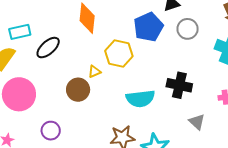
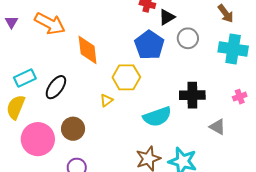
brown circle: (78, 90) -> (73, 129), moved

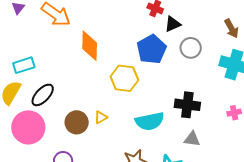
black ellipse: (56, 87) -> (43, 95), moved
yellow triangle: (106, 100) -> (101, 117), moved
gray triangle: (217, 127) -> (192, 139), moved, turned -30
brown circle: (73, 129) -> (77, 122), moved

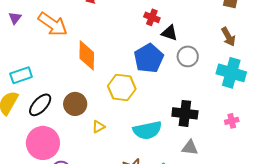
black triangle: (173, 24) -> (169, 33), turned 42
brown circle: (77, 122) -> (75, 104), moved
pink circle: (28, 127) -> (43, 143), moved

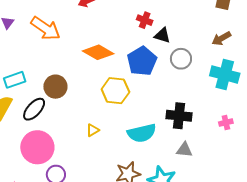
brown arrow: (228, 37) -> (221, 38), turned 90
orange diamond: (87, 55) -> (98, 52), moved, turned -60
brown circle: (75, 104) -> (55, 87), moved

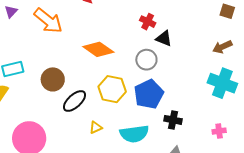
gray circle: (181, 59) -> (146, 60), moved
blue pentagon: (142, 61) -> (149, 94), moved
black ellipse: (34, 109) -> (75, 101), moved
black cross: (179, 116) -> (173, 120), size x0.7
yellow triangle: (93, 130) -> (96, 127), moved

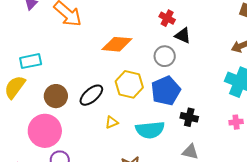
orange diamond: (98, 49) -> (117, 44), turned -32
brown circle: (53, 79) -> (56, 96), moved
pink cross: (219, 131) -> (236, 122), moved

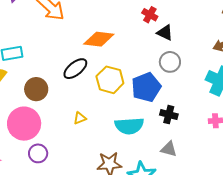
gray circle: (165, 56) -> (170, 62), moved
black ellipse: (91, 95) -> (75, 69), moved
yellow triangle: (112, 122) -> (80, 118), moved

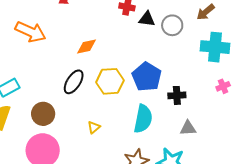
orange diamond: (99, 39) -> (86, 47), size x0.7
gray circle: (170, 62) -> (172, 25), moved
cyan semicircle: (129, 126) -> (143, 119), turned -56

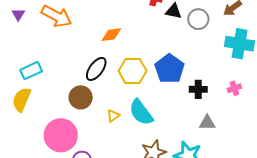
pink cross: (223, 86) -> (234, 88), moved
brown circle: (43, 114) -> (81, 97), moved
cyan semicircle: (143, 119) -> (141, 112), moved, turned 128

